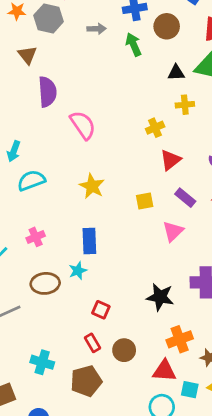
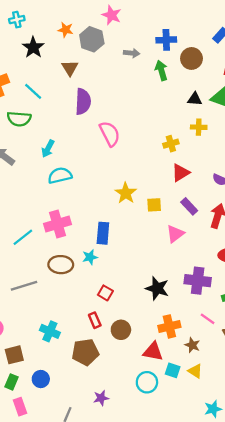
yellow star: (92, 186) -> (126, 193), moved
pink cross: (36, 237) -> (58, 224), size x1.6

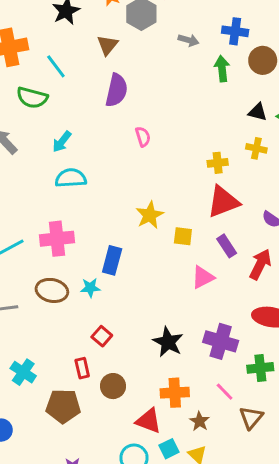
pink semicircle: (110, 134) -> (143, 137), size x0.6
red triangle: (181, 173) -> (223, 202), size x1.4
cyan square: (173, 370) -> (169, 449), turned 35

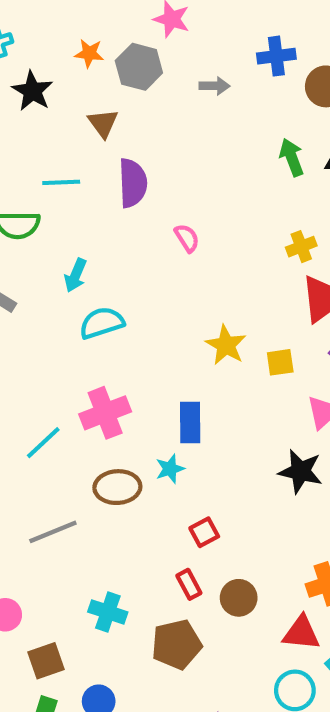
cyan line: (56, 66) -> (61, 182), moved, turned -40
green arrow: (222, 69) -> (292, 157), moved
red square: (102, 336) -> (204, 532), turned 36
black star: (168, 342) -> (300, 471), moved

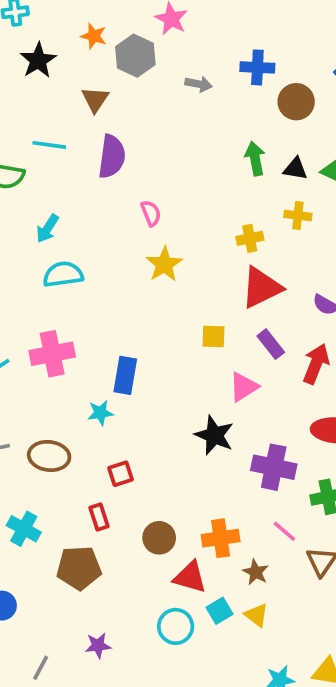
yellow star: (226, 345) -> (164, 264), moved
brown ellipse: (117, 487) -> (49, 456), moved
brown circle: (239, 598) -> (159, 538), moved

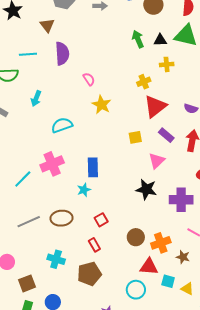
cyan semicircle: (63, 274) -> (62, 125), moved
brown circle: (159, 538) -> (136, 237), moved
cyan square: (219, 611) -> (168, 281), turned -32
yellow triangle: (256, 615) -> (187, 289), moved
cyan circle: (176, 626) -> (136, 290), moved

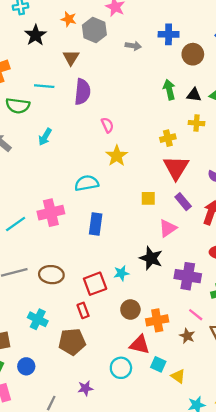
red triangle: (155, 106) -> (176, 168), turned -30
cyan semicircle: (62, 125) -> (87, 183), moved
cyan star: (84, 190) -> (121, 273), moved
red square: (101, 220) -> (95, 284), size x1.5
brown star: (183, 257) -> (187, 336), moved

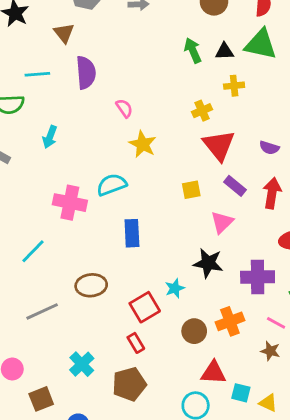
pink cross: (51, 213) -> (70, 203), moved, turned 35
brown ellipse: (51, 275) -> (91, 285), moved
cyan cross: (38, 319) -> (82, 364), turned 30
orange cross: (157, 320) -> (230, 321), moved

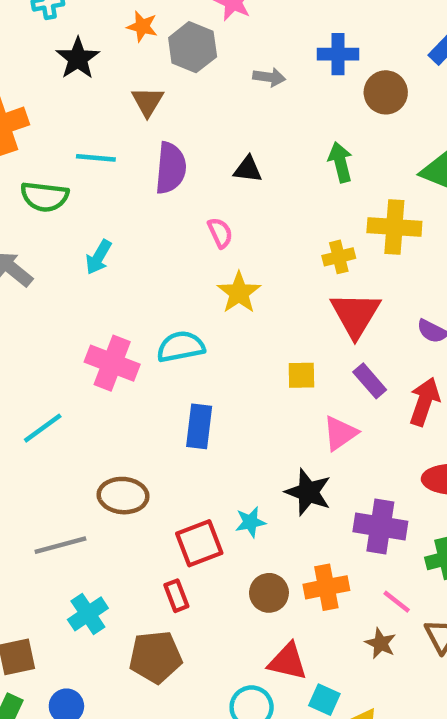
black triangle: (224, 51) -> (248, 169), moved
yellow cross: (234, 86) -> (394, 227), size x1.6
gray line: (42, 311) -> (60, 545), moved

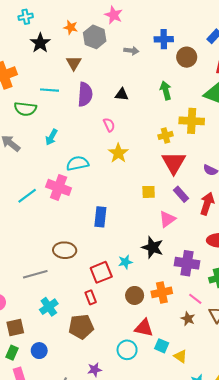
cyan semicircle: (181, 347) -> (78, 163), moved
cyan line: (43, 428) -> (27, 196), moved

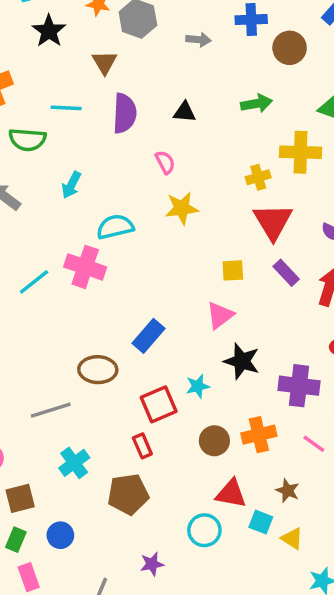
green arrow: (166, 90) -> (256, 103), turned 96
yellow star: (118, 153) -> (182, 208), turned 30
blue rectangle: (100, 217) -> (149, 336), moved, turned 36
pink triangle: (167, 219) -> (220, 315), moved
brown star: (188, 319) -> (288, 491), moved

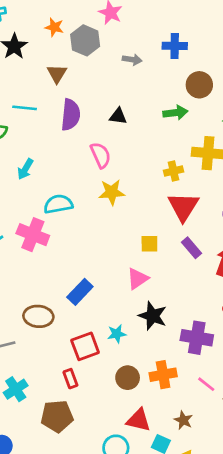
brown circle: (290, 48) -> (199, 85), moved
pink semicircle: (165, 162) -> (101, 155), size x1.4

